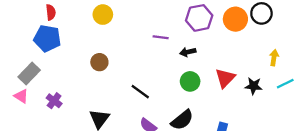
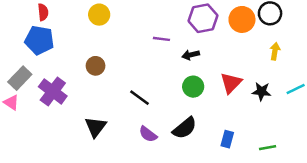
yellow arrow: (274, 58) -> (275, 51), moved
purple cross: (54, 101) -> (53, 91), moved, size x1.6

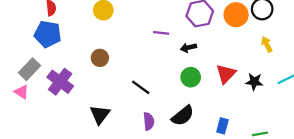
yellow arrow: (275, 51) -> (267, 44), turned -35
purple semicircle: (148, 134) -> (149, 121), turned -132

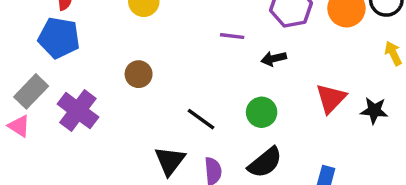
green circle: (191, 77) -> (262, 112), moved
black triangle: (100, 115) -> (170, 161), moved

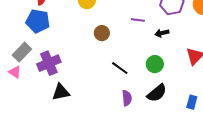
brown circle: (139, 74) -> (102, 33), moved
purple cross: (78, 111) -> (49, 63), turned 30
black triangle: (170, 161) -> (61, 92), moved, turned 42

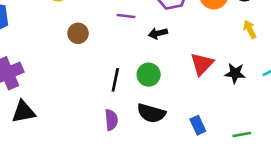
black line: (120, 68) -> (115, 80), moved, turned 66
black semicircle: (157, 93) -> (151, 113), turned 55
blue rectangle: (192, 102) -> (198, 125), turned -40

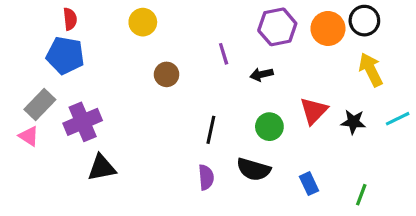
purple line: (126, 16) -> (224, 54), turned 66
yellow arrow: (250, 29) -> (371, 70), size x1.5
green circle: (149, 75) -> (269, 127), moved
green line: (242, 134) -> (361, 195), turned -60

